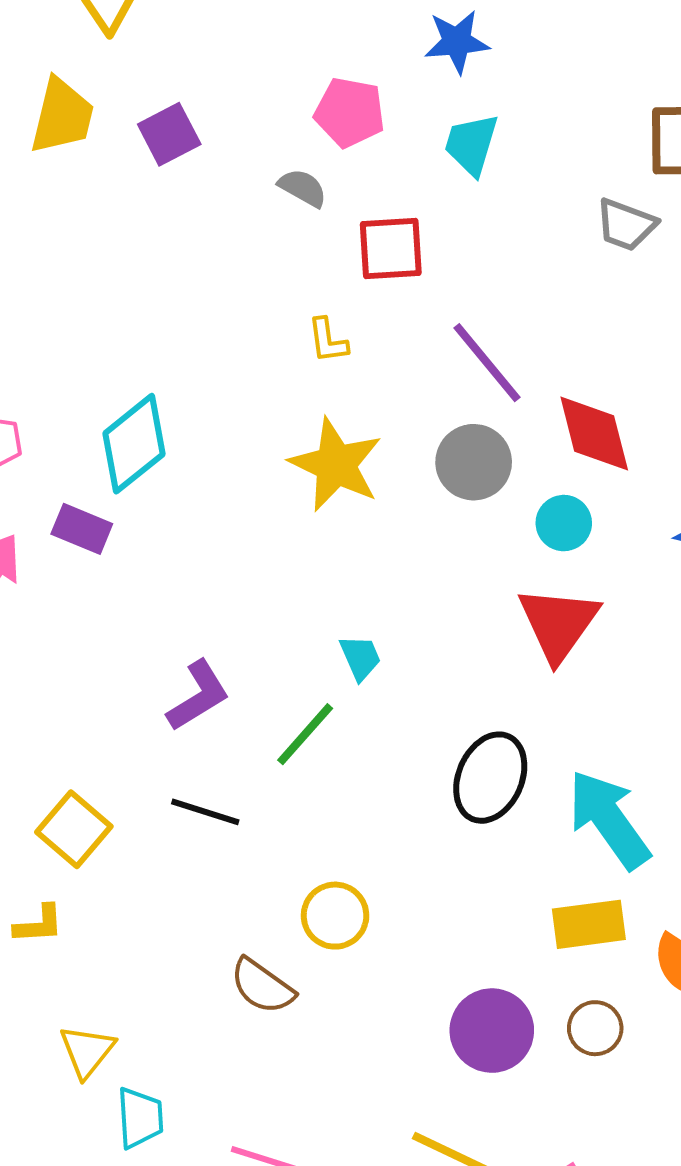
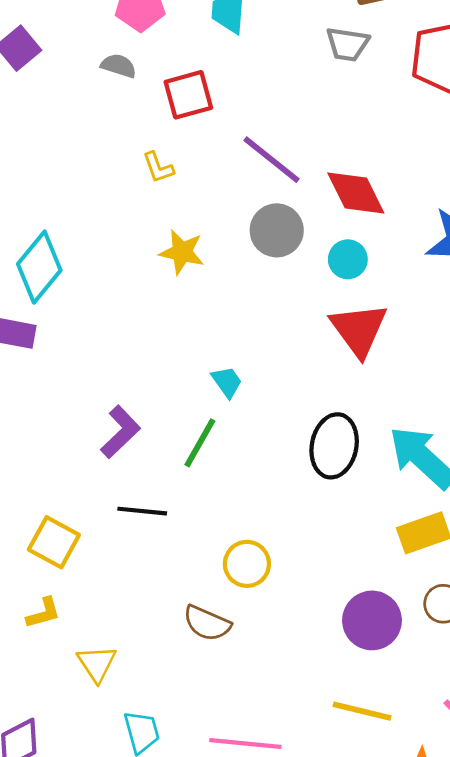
yellow star: (336, 465) -> (182, 252), size x0.7
yellow triangle: (87, 1051) -> (97, 664), moved

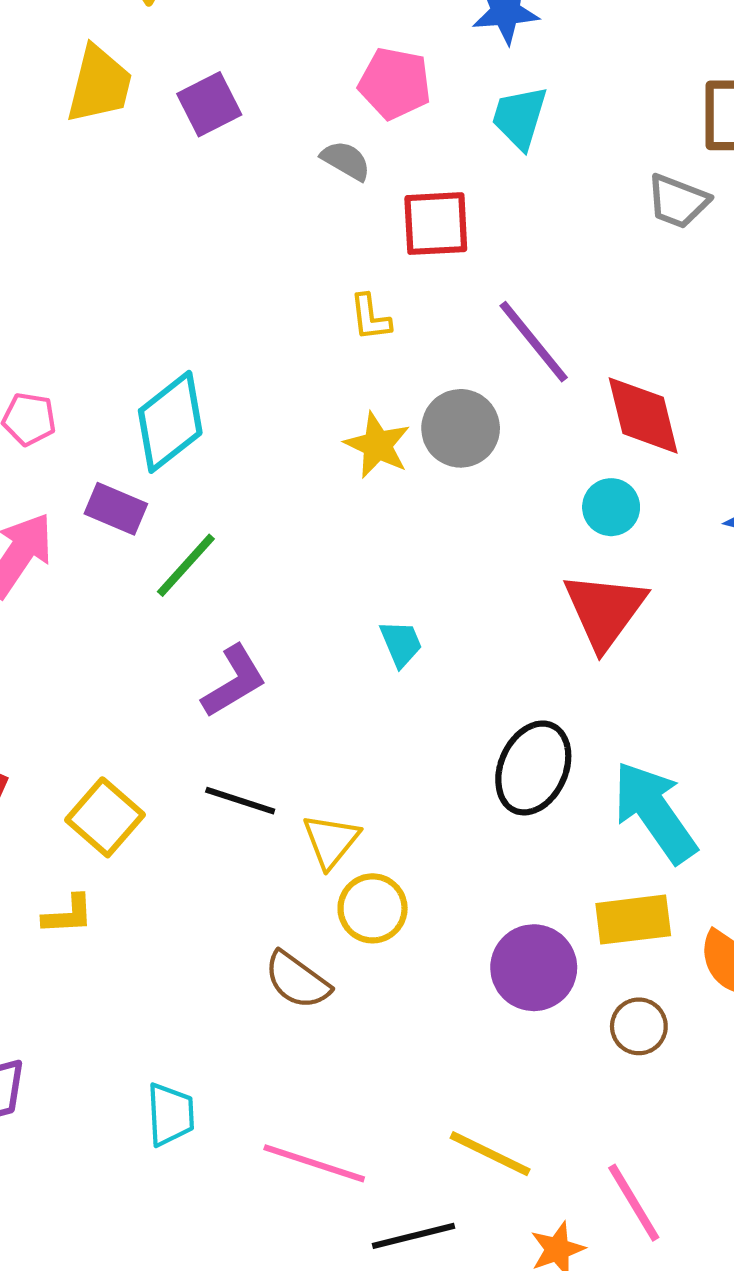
gray circle: (277, 230) -> (461, 428), moved
green line: (200, 443) -> (186, 565), moved
purple circle: (372, 620) -> (534, 968), moved
yellow triangle: (97, 664) -> (331, 841), moved

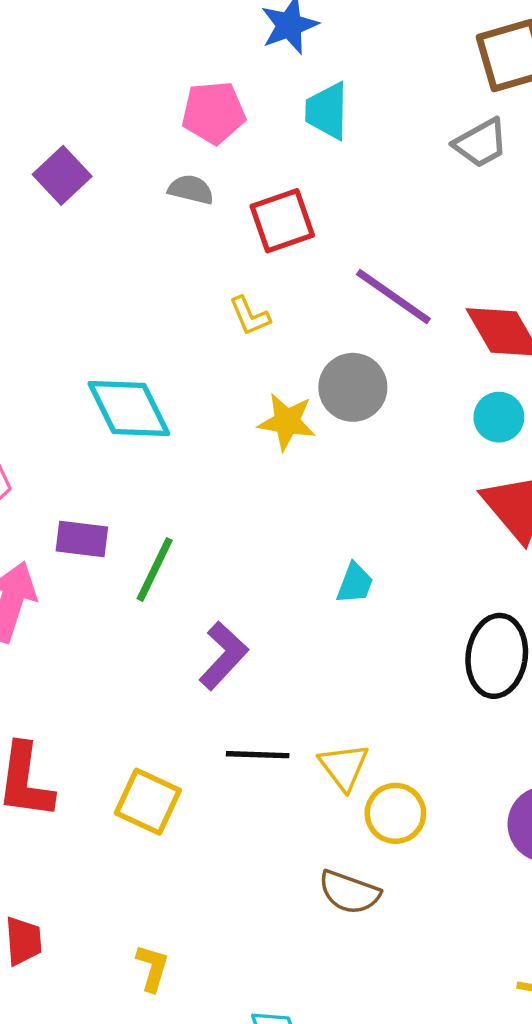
gray trapezoid: (678, 201) -> (481, 143), turned -34
cyan diamond: (170, 422) -> (129, 409), moved, turned -62
cyan trapezoid: (401, 644) -> (355, 583), turned 60
yellow L-shape: (68, 915) -> (152, 968), moved, turned -54

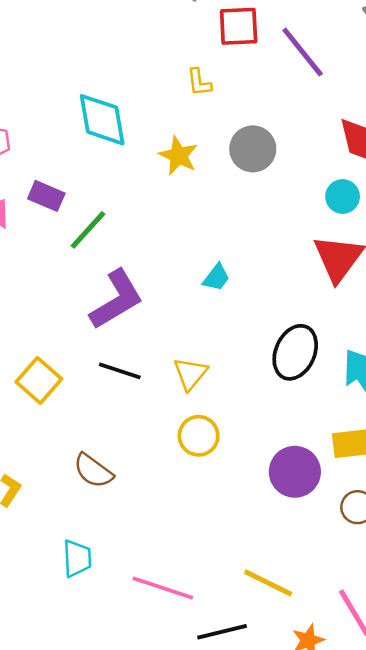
purple line: (393, 296) -> (303, 52), moved
yellow star: (287, 422) -> (178, 156), moved
purple L-shape: (223, 656) -> (116, 300), size x1.4
yellow triangle: (344, 767) -> (190, 374), moved
brown semicircle: (349, 892) -> (93, 471), moved

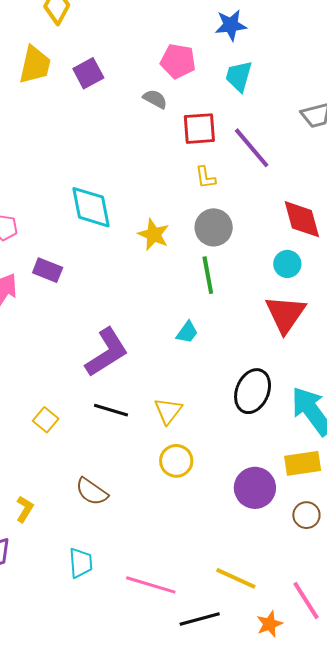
yellow L-shape: (199, 82) -> (206, 177), moved
green line: (88, 230) -> (208, 275), moved, turned -51
yellow square: (39, 380) -> (46, 420), size x0.7

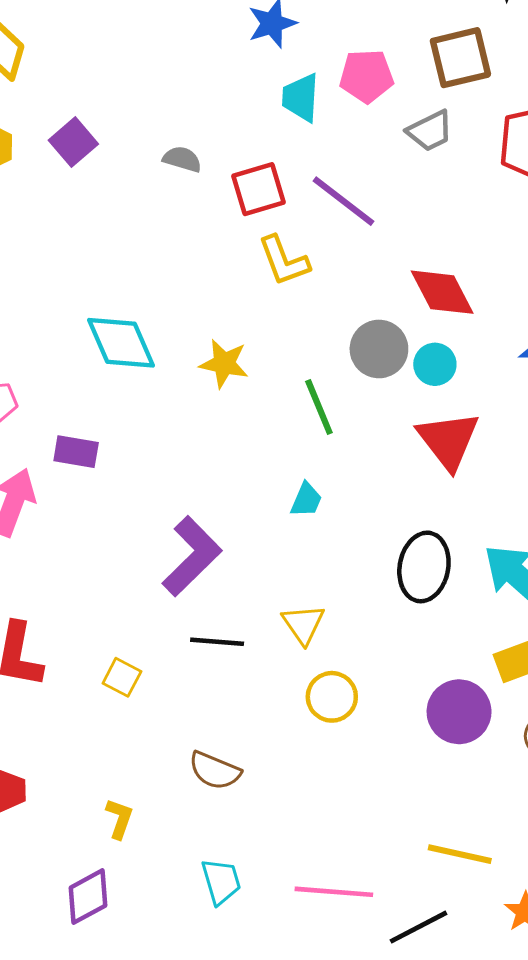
pink pentagon: (178, 61) -> (366, 76), moved
yellow L-shape: (206, 177) -> (284, 261), size x1.5
gray circle: (214, 227) -> (379, 349), moved

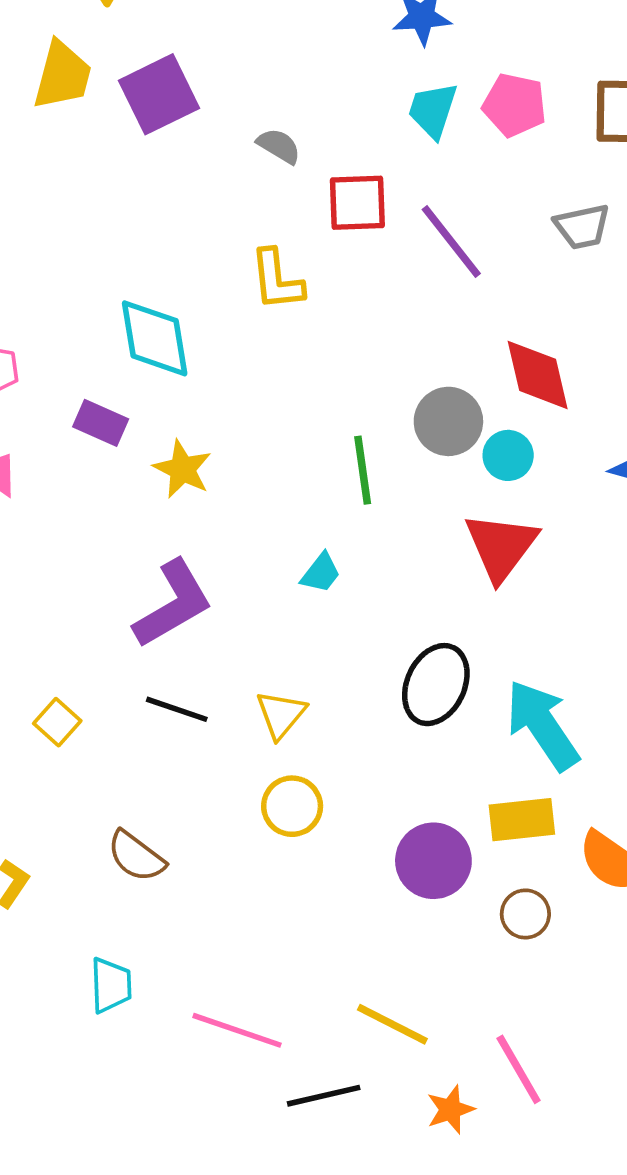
gray trapezoid: (430, 131) -> (582, 227), moved
purple square: (73, 142) -> (159, 94), size x1.4
yellow L-shape: (284, 261) -> (277, 280), moved
yellow star: (224, 364) -> (182, 469), moved
purple rectangle: (76, 452) -> (101, 423), moved

